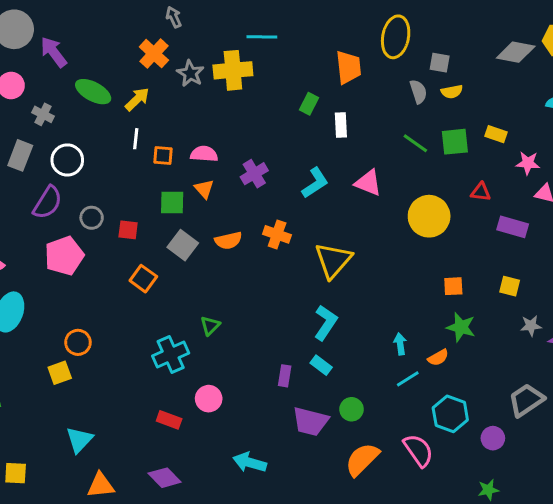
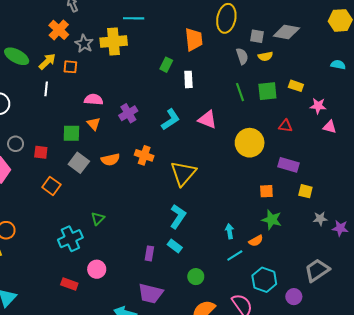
gray diamond: (516, 52) -> (286, 32), moved
green line: (415, 143) -> (240, 92), turned 36
orange square: (163, 155) -> (70, 67), moved
purple rectangle: (513, 227) -> (289, 165), moved
purple trapezoid: (310, 421) -> (150, 293), moved

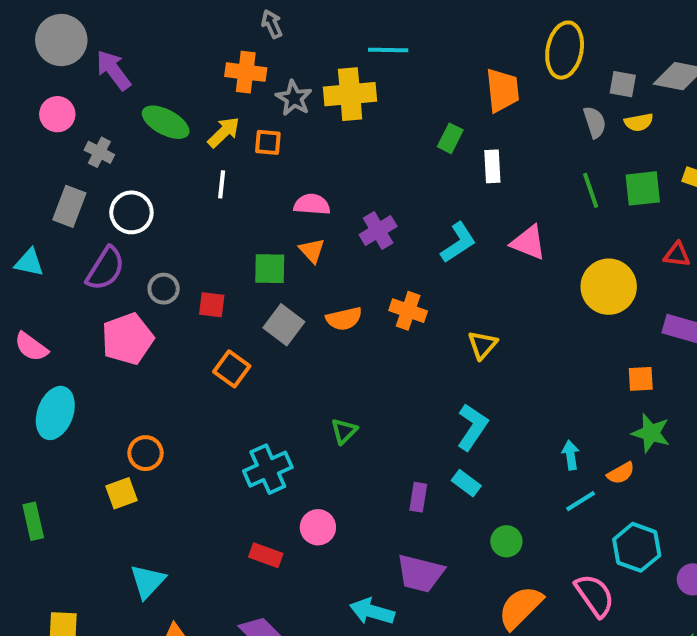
orange cross: (59, 30) -> (246, 72), turned -36
yellow triangle: (183, 173) -> (482, 345), size x0.6
green triangle: (98, 219) -> (344, 431), moved

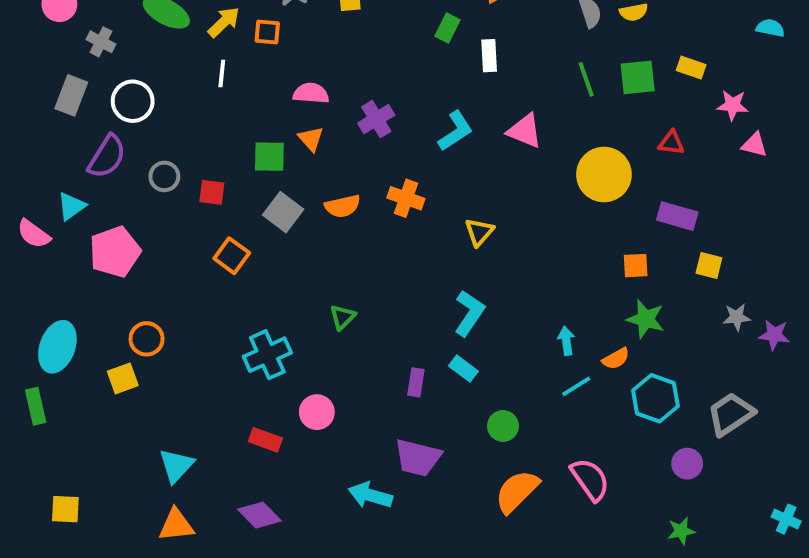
cyan triangle: (29, 263) -> (71, 206), moved, turned -48
pink pentagon: (127, 339) -> (115, 252), moved
cyan ellipse: (55, 413) -> (57, 347), moved
cyan hexagon: (637, 547) -> (655, 398), moved
cyan triangle: (148, 581) -> (176, 466), moved

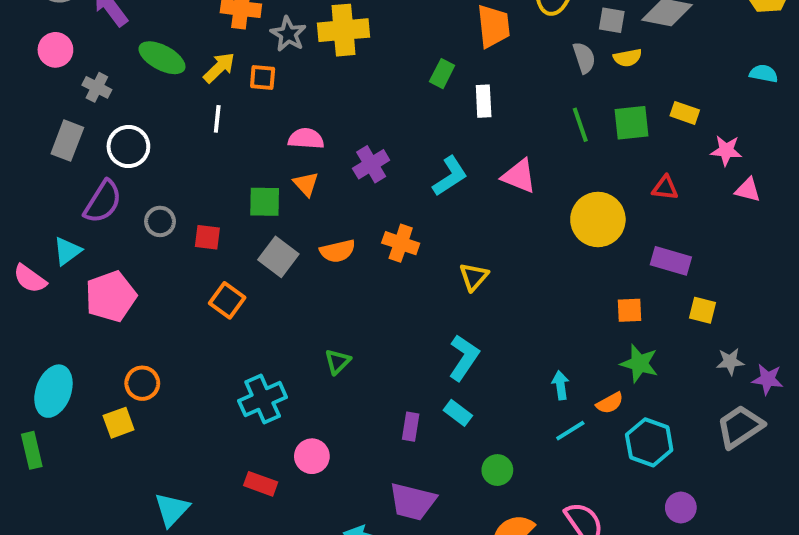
gray trapezoid: (731, 414) -> (740, 427), moved

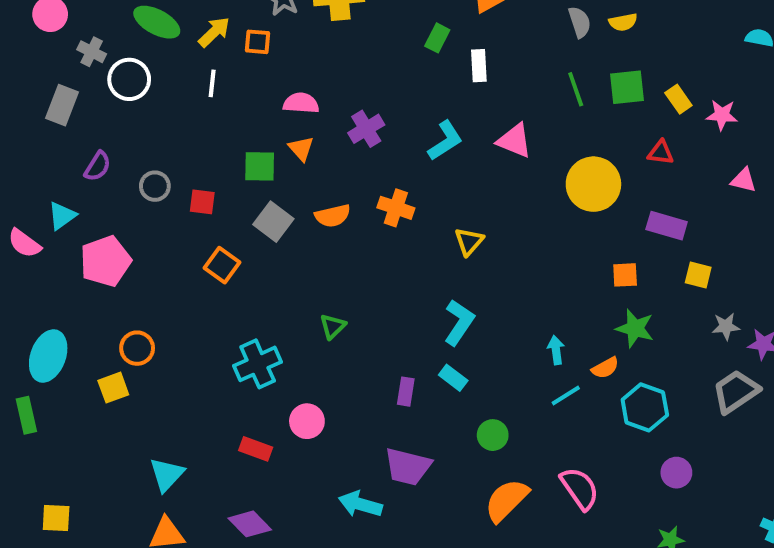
yellow rectangle: (685, 113) -> (678, 99), moved, turned 36
white circle: (128, 146) -> (129, 79), moved
pink triangle: (748, 190) -> (744, 180), moved
purple semicircle: (103, 202) -> (98, 166), size x0.7

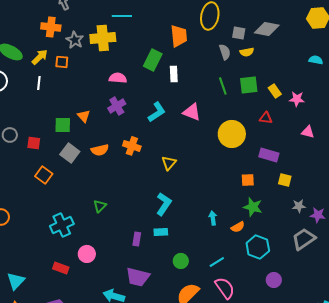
green rectangle: (437, 38) -> (153, 60), size x1.5
pink semicircle: (301, 103) -> (118, 78), moved
cyan rectangle: (453, 378) -> (161, 232), turned -40
cyan line: (566, 396) -> (217, 262), moved

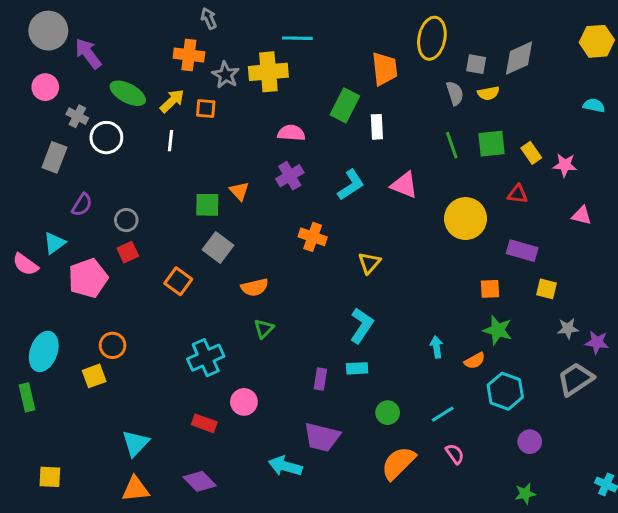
gray diamond: (267, 29) -> (519, 58), turned -35
red square: (34, 143) -> (128, 252), moved, turned -32
orange semicircle: (100, 150) -> (255, 287), moved
pink semicircle: (225, 288) -> (455, 454), size x0.6

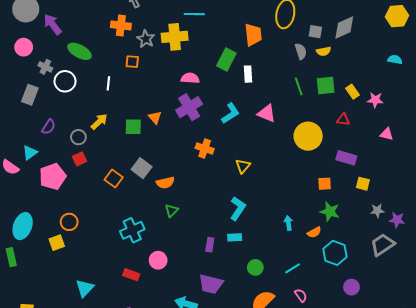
yellow arrow: (172, 101) -> (99, 122), moved
purple cross: (290, 176) -> (189, 107), size x1.4
gray square: (218, 248) -> (142, 168), moved

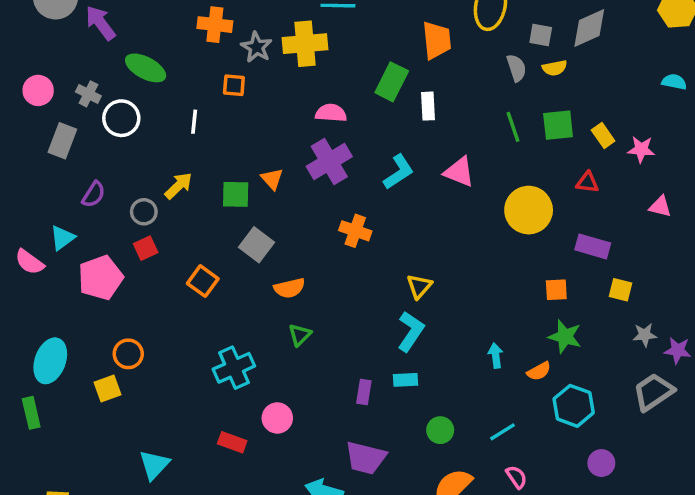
pink circle: (24, 47) -> (38, 90), moved
yellow triangle: (243, 166) -> (419, 286), moved
gray square: (142, 168) -> (256, 245), moved

